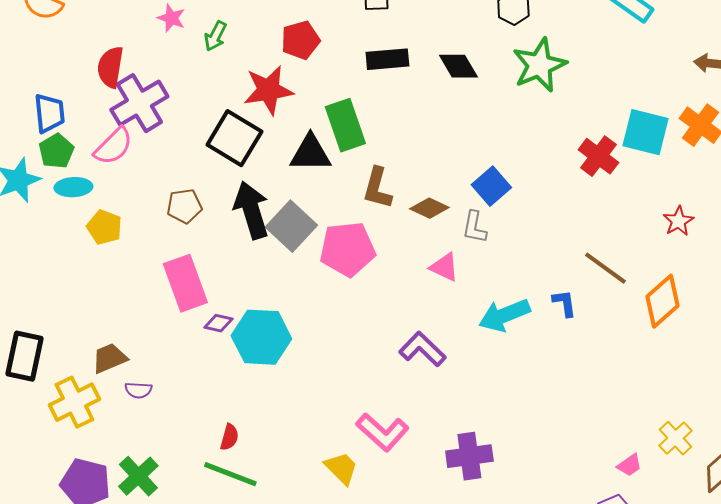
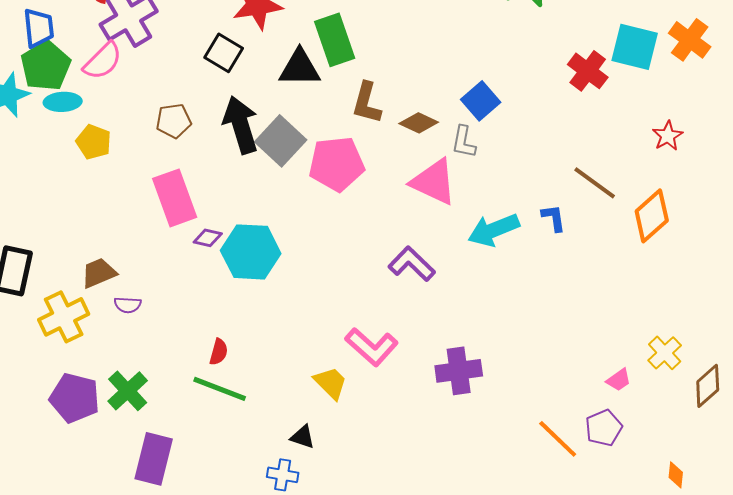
black square: (234, 138) -> (224, 53), size x0.7
green pentagon: (56, 151) -> (46, 66), size x1.4
pink triangle: (444, 267) -> (434, 182), size x1.6

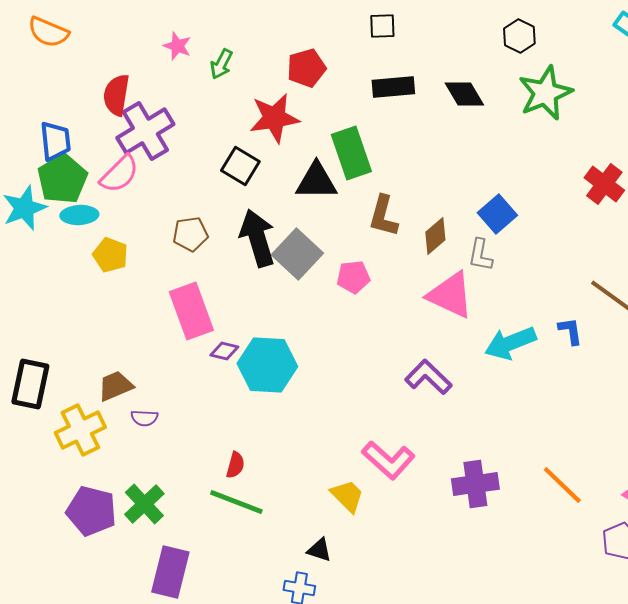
brown diamond: (419, 123) -> (435, 236), turned -66
pink pentagon: (337, 164) -> (353, 277), size x0.6
orange line: (558, 439) -> (562, 485), moved

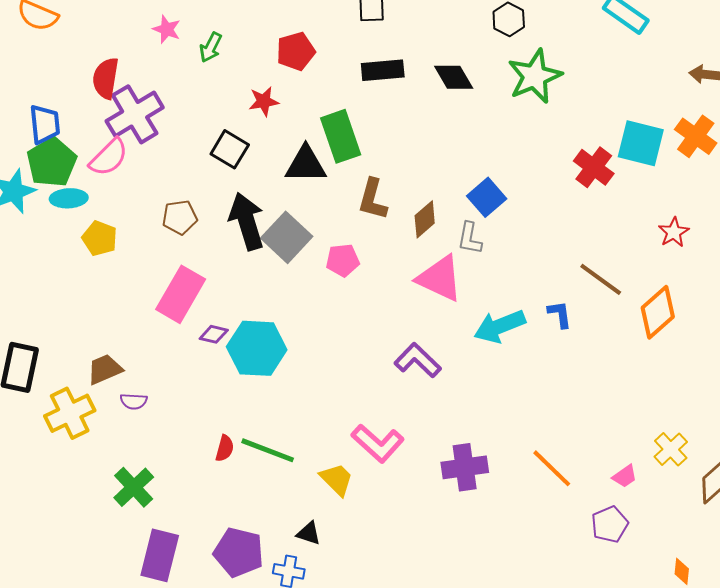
red star: (274, 118) -> (264, 101), size x0.6
pink rectangle: (191, 311) -> (181, 294), turned 50
green line: (236, 502) -> (268, 450), moved
purple pentagon: (91, 511) -> (239, 552), moved

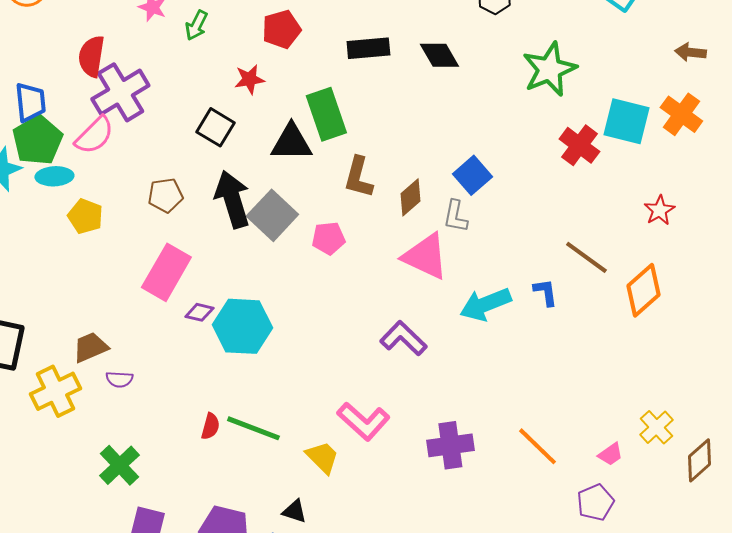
green star: (535, 76) -> (549, 69), moved

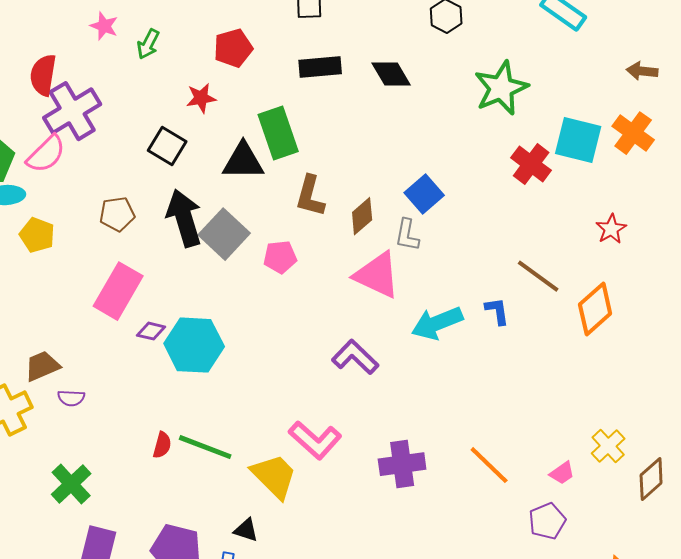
yellow trapezoid: (322, 457) -> (274, 476), size x1.4

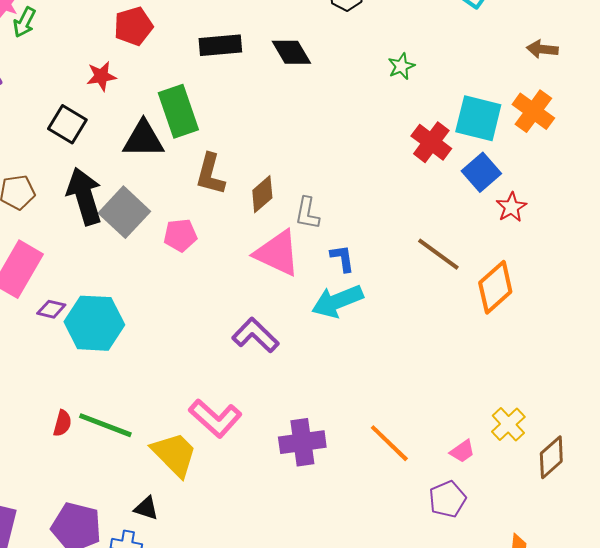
green arrow: (148, 44) -> (24, 22), moved
green star: (501, 88) -> (401, 66), size x0.5
blue square: (424, 194) -> (481, 172), moved
blue L-shape: (497, 311) -> (342, 258), moved

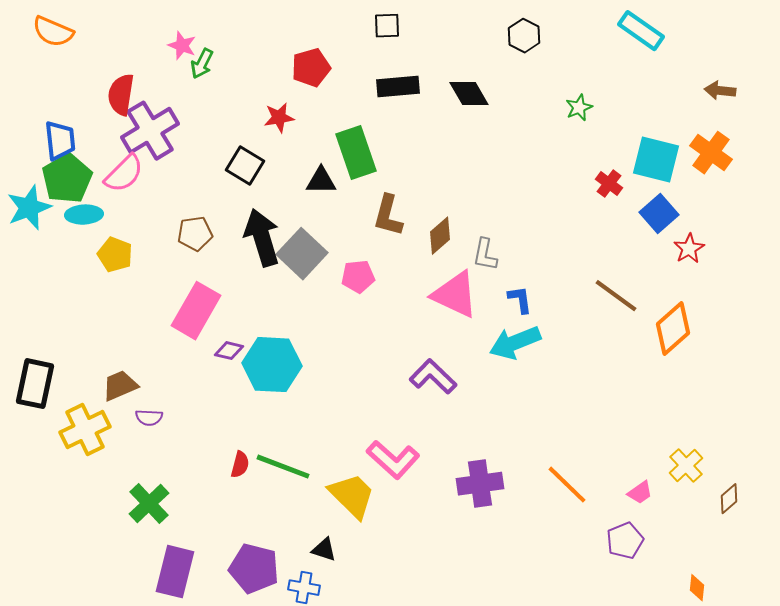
black triangle: (143, 139) -> (321, 181), size x0.7
red cross: (431, 142) -> (609, 184), size x0.7
brown diamond: (551, 457) -> (729, 499), size x0.7

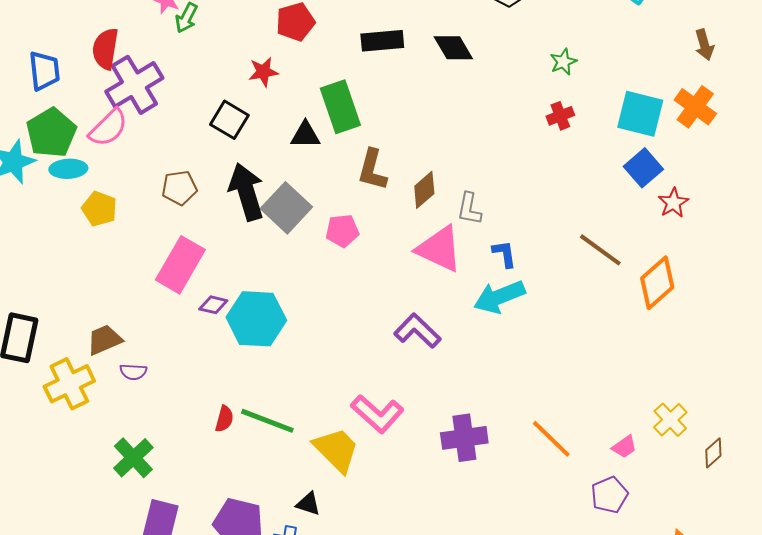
brown arrow: (720, 91) -> (704, 45), turned -112
blue trapezoid: (60, 141) -> (44, 71), moved
red cross: (609, 184) -> (560, 116), moved, turned 32

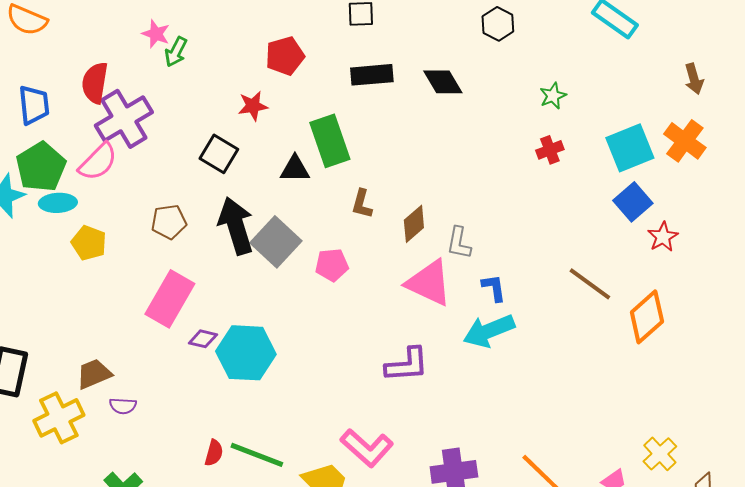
cyan square: (640, 114) -> (630, 148), turned -36
brown L-shape: (372, 170) -> (362, 204), size x0.7
purple L-shape: (417, 331) -> (407, 365), turned 132

